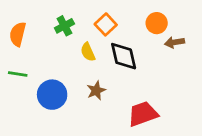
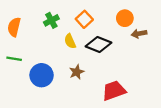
black diamond: (124, 56) -> (99, 45), turned -55

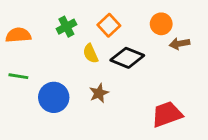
orange semicircle: (14, 27) -> (18, 35), turned 72
red trapezoid: (114, 91) -> (167, 114), moved

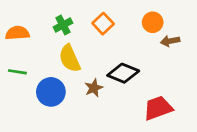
yellow semicircle: (90, 54) -> (70, 58), moved, size x1.5
black diamond: (127, 58) -> (123, 73), moved

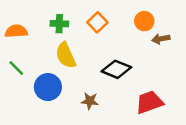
green cross: (63, 25) -> (59, 24), turned 30
green line: (17, 72) -> (16, 68), turned 36
brown star: (94, 88) -> (90, 101), moved, turned 30

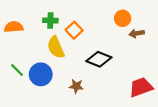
orange square: (97, 22) -> (74, 30), moved
green line: (16, 68) -> (17, 70), moved
red trapezoid: (149, 102) -> (141, 87), moved

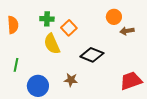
orange semicircle: (14, 27) -> (13, 25), turned 90
green line: (17, 70) -> (16, 65), turned 56
blue circle: (41, 74) -> (38, 86), moved

